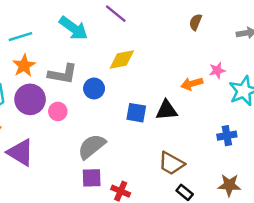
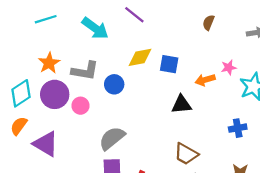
cyan line: (20, 37) -> (46, 19), moved
blue square: (136, 113) -> (169, 64), moved

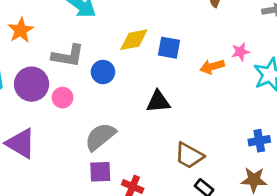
orange star: (49, 63) -> (21, 30), moved
black triangle: (182, 105) -> (158, 102), moved
blue cross: (238, 128) -> (259, 141), moved

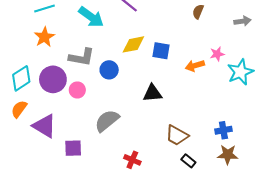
blue cross: (259, 141) -> (223, 130), moved
purple square: (100, 172) -> (73, 148), moved

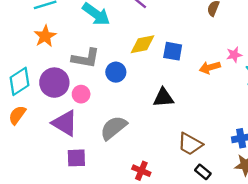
purple triangle: (44, 126) -> (65, 123), moved

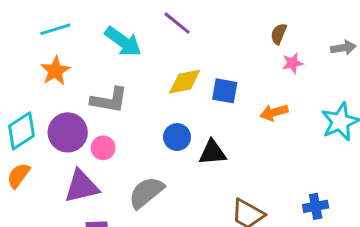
pink star: (234, 55) -> (293, 63), moved
blue circle: (116, 72) -> (177, 137), moved
purple triangle: (65, 123) -> (82, 186), turned -44

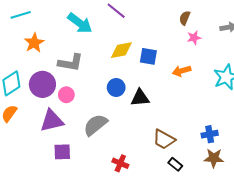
cyan line: (55, 29) -> (21, 15), moved

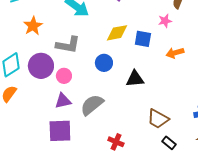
pink star: (194, 38) -> (165, 21), moved
blue circle: (116, 87) -> (104, 63), moved
purple triangle: (52, 121) -> (63, 101), moved, size x0.7
purple square: (62, 152) -> (60, 131), size x1.4

